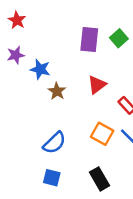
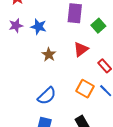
green square: (119, 38) -> (98, 26), moved
blue star: (40, 69) -> (39, 27), moved

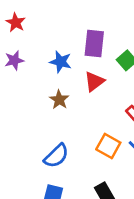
blue star: (39, 27) -> (61, 62), moved
red triangle: (81, 49) -> (94, 81), moved

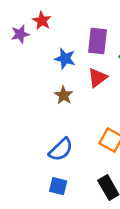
red star: (16, 22) -> (42, 21), moved
purple star: (14, 60) -> (20, 34), moved

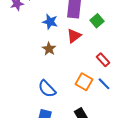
blue semicircle: (61, 149) -> (47, 89), turned 90

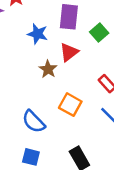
brown star: (49, 49) -> (48, 69), moved
orange square: (84, 82) -> (70, 105), moved

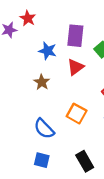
brown star: (48, 69) -> (42, 82), moved

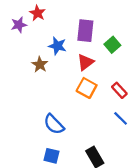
brown star: (42, 82) -> (40, 65), moved
orange square: (77, 114) -> (87, 88), moved

